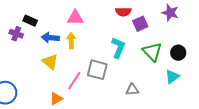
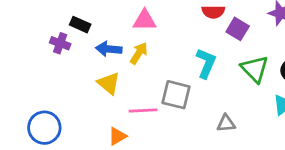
purple square: (140, 24) -> (238, 29), turned -35
yellow arrow: (71, 41) -> (139, 53), turned 35
pink line: (74, 81) -> (143, 110), turned 54

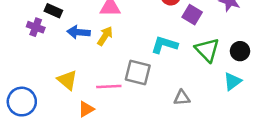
cyan L-shape: (206, 63) -> (164, 45), turned -96
yellow triangle: (109, 83) -> (67, 80), moved

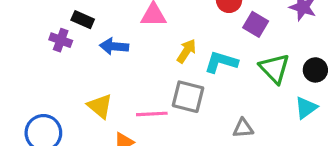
yellow arrow: (105, 36) -> (186, 51), moved

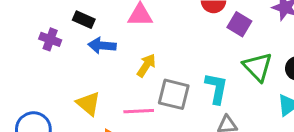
black rectangle: (83, 20) -> (84, 20), moved
yellow arrow: (186, 51) -> (146, 65), moved
cyan L-shape: (221, 62) -> (216, 88), moved, turned 84

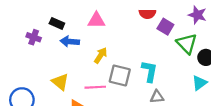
green triangle: (258, 67) -> (187, 44), moved

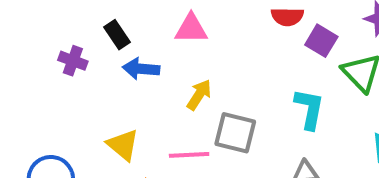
black rectangle: (57, 23) -> (117, 35), turned 32
cyan L-shape: (149, 71) -> (309, 109), moved

